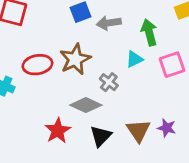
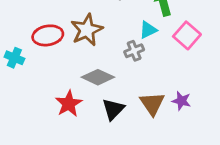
pink square: (172, 65) -> (187, 35), turned -30
gray cross: (109, 82) -> (134, 51), moved, turned 30

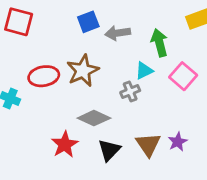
purple star: (181, 101) -> (178, 142), turned 30

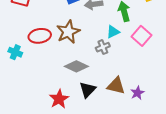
purple star: (178, 142) -> (137, 93), moved
red star: (65, 144) -> (59, 99), moved
brown triangle: (148, 144) -> (116, 86), turned -42

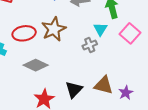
cyan triangle: (113, 32) -> (100, 29), turned -32
gray diamond: (76, 66) -> (36, 65), moved

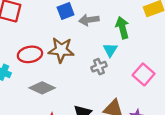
brown star: (54, 29) -> (61, 50), turned 30
pink square: (130, 33) -> (144, 74), moved

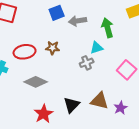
brown star: (61, 50) -> (53, 48), size x0.6
cyan triangle: (110, 50) -> (97, 48), turned 40

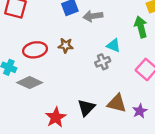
green arrow: (108, 28) -> (141, 27), moved
cyan triangle: (97, 48) -> (114, 45), turned 40
gray diamond: (36, 82) -> (30, 83), moved

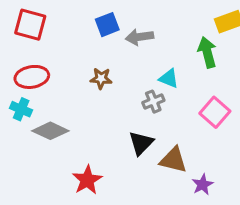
red ellipse: (35, 50) -> (32, 77), moved
black triangle: (86, 108) -> (141, 143), moved
purple star: (140, 111) -> (203, 185), moved

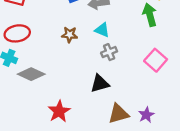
cyan triangle: (169, 78) -> (102, 30), moved
black triangle: (141, 143) -> (100, 83), turned 30
brown triangle: (173, 160) -> (118, 114), moved, turned -30

